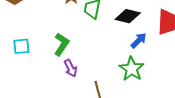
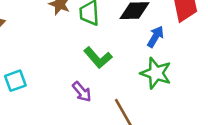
green L-shape: (62, 44) -> (98, 58), moved, turned 120

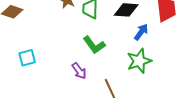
green star: (156, 73) -> (139, 61), turned 30

